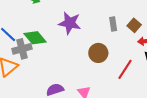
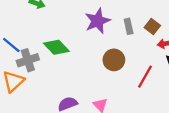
purple star: (70, 23) -> (97, 21), moved, turned -30
green diamond: (35, 38) -> (56, 47), moved

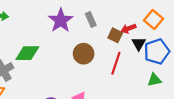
brown square: (152, 26) -> (115, 35), moved
green diamond: (56, 47) -> (27, 53), turned -35

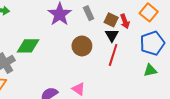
red arrow: (128, 29) -> (125, 21), turned -88
brown square: (115, 35) -> (111, 20), moved
black triangle: (139, 44) -> (112, 35), moved

